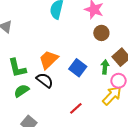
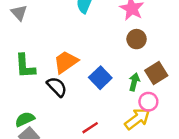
green semicircle: (22, 91) -> (25, 119), moved

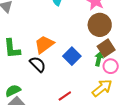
brown circle: (137, 39) -> (100, 25), size x1.5
brown square: (156, 73) -> (106, 48), moved
pink circle: (148, 102) -> (111, 66), moved

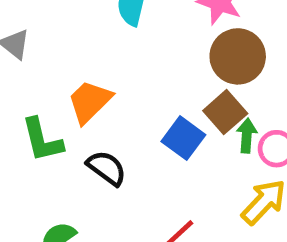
orange trapezoid: (44, 44) -> (90, 102), moved
brown square: (106, 48) -> (225, 112), moved

